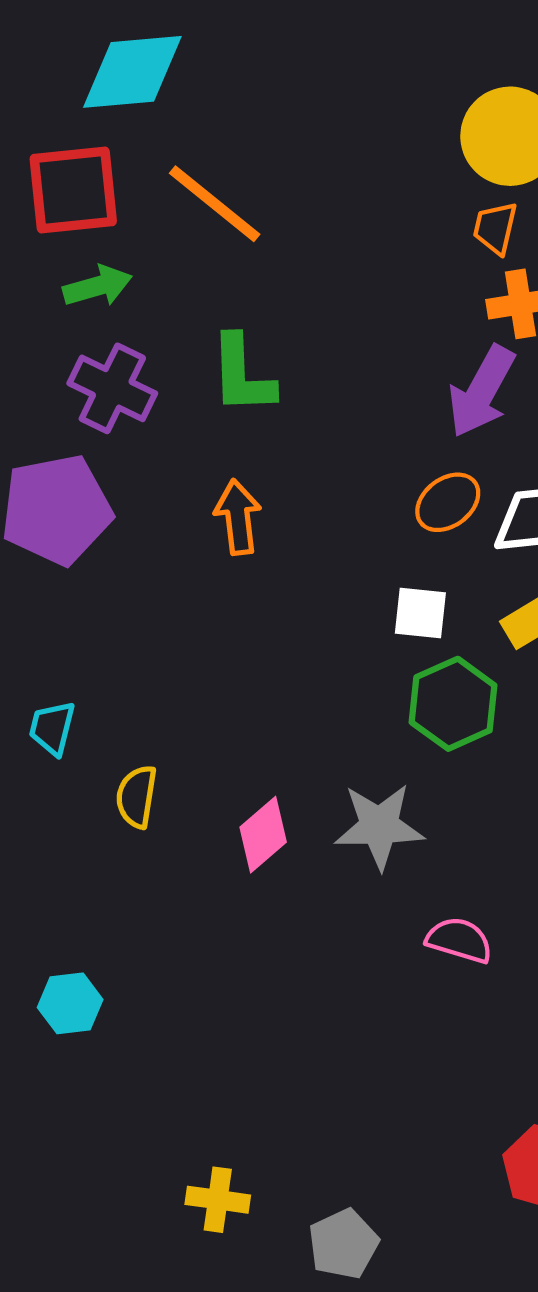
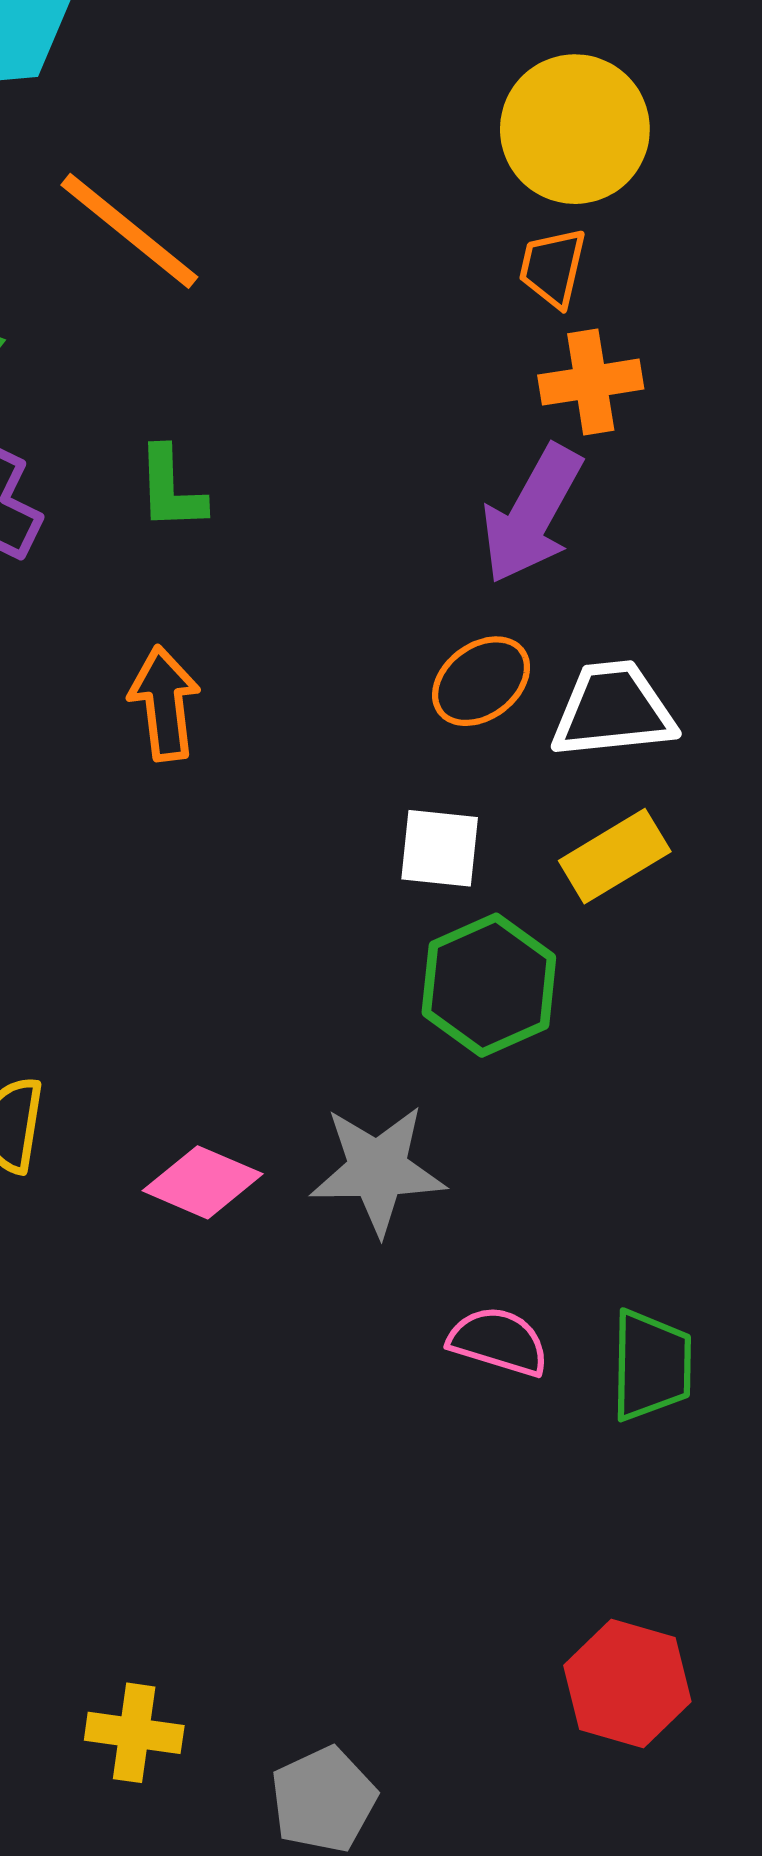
green L-shape: (242, 375) -> (171, 489), size x0.7
pink diamond: (263, 835) -> (203, 1182), turned 64

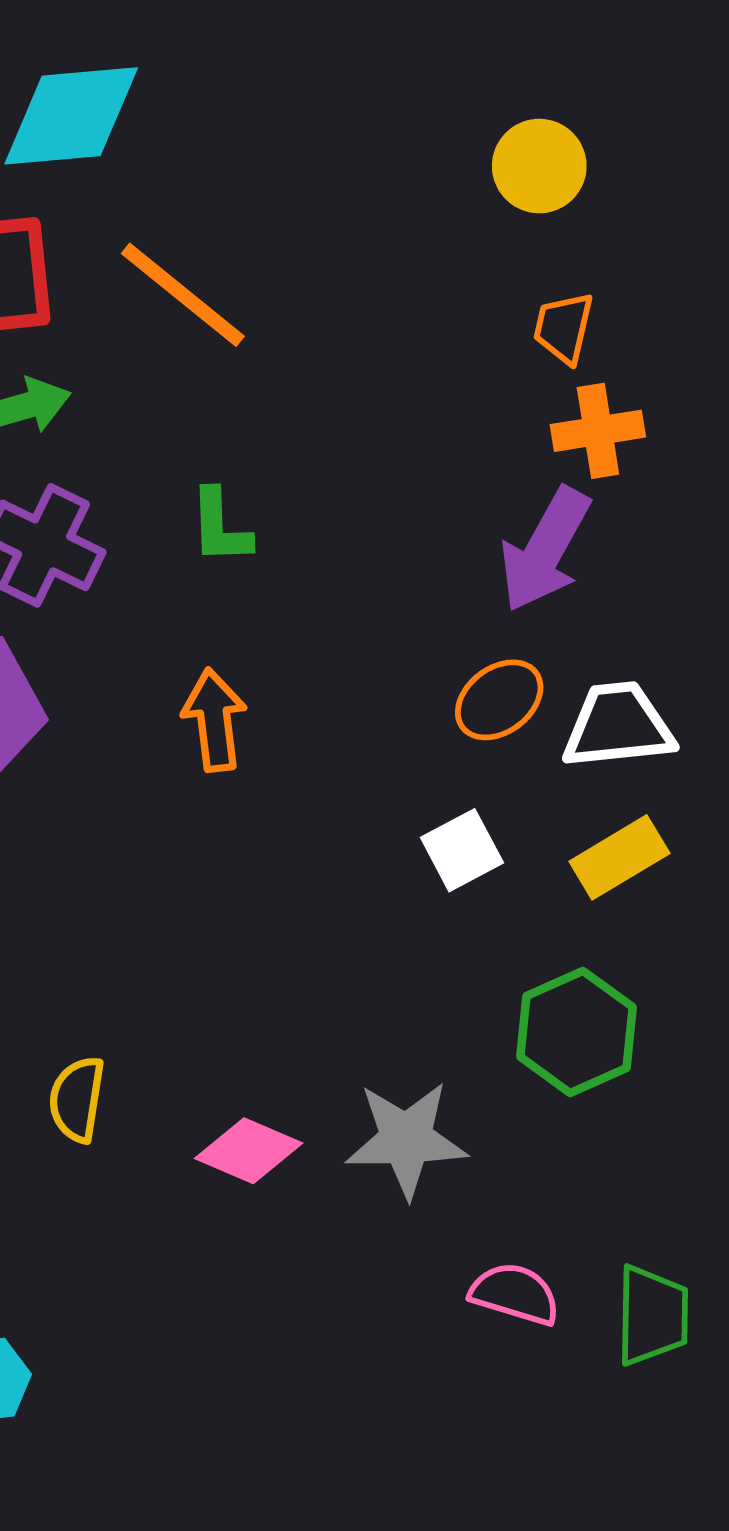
yellow circle: (575, 129) -> (539, 166), moved, size x0.7
white square: (440, 848) -> (462, 850), turned -34
green hexagon: (489, 985) -> (576, 1032), moved

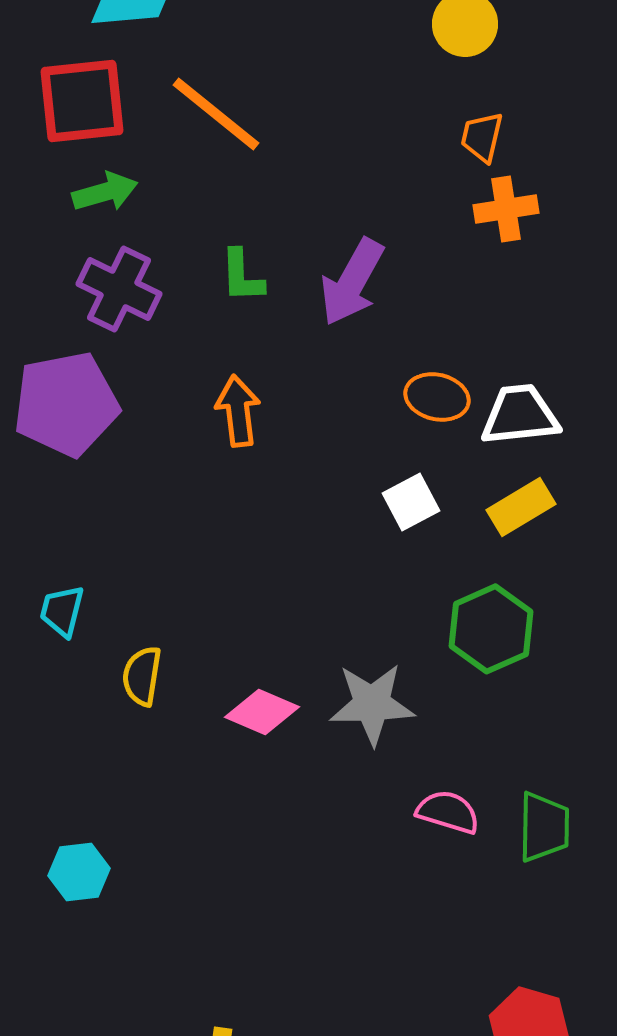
purple arrow: (545, 550) -> (352, 282), moved
orange ellipse: (499, 700) -> (437, 397), turned 50

